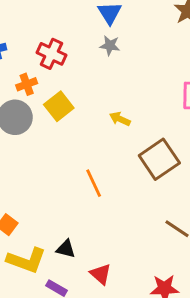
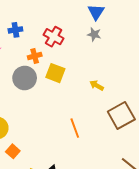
yellow square: (59, 106) -> (55, 73), turned -36

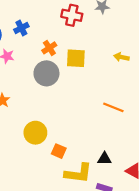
red cross: (54, 37) -> (72, 15), moved
orange line: (75, 128) -> (113, 107), turned -30

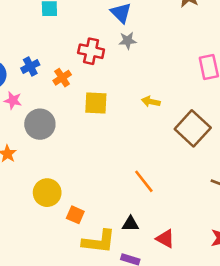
orange cross: (49, 48) -> (62, 78), moved
gray circle: (46, 73) -> (40, 124), moved
orange line: (113, 107) -> (144, 181), moved, turned 30

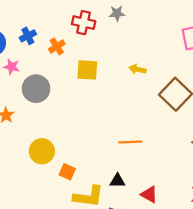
orange line: (144, 181) -> (130, 142), turned -55

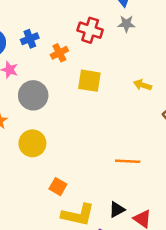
yellow circle: (42, 151) -> (32, 143), moved
black triangle: (117, 181) -> (117, 210), moved, turned -35

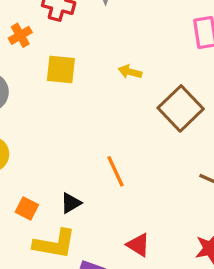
orange line: (128, 161) -> (116, 171), turned 65
black triangle: (117, 210) -> (71, 203), moved

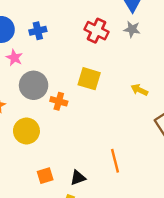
orange cross: (20, 35) -> (59, 101), moved, turned 35
orange square: (27, 208) -> (45, 176), turned 35

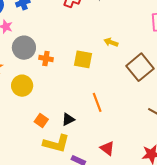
yellow square: (89, 79) -> (83, 59), moved
orange square: (45, 176) -> (41, 121), turned -32

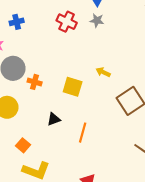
orange line: (97, 102) -> (83, 133), turned 30
black triangle: (68, 119) -> (54, 119), moved

